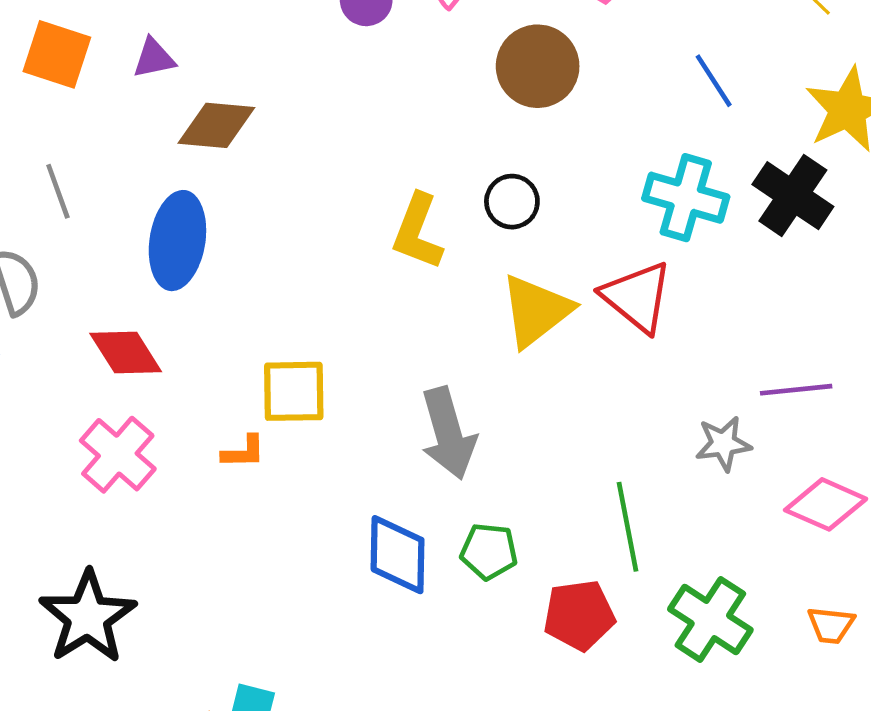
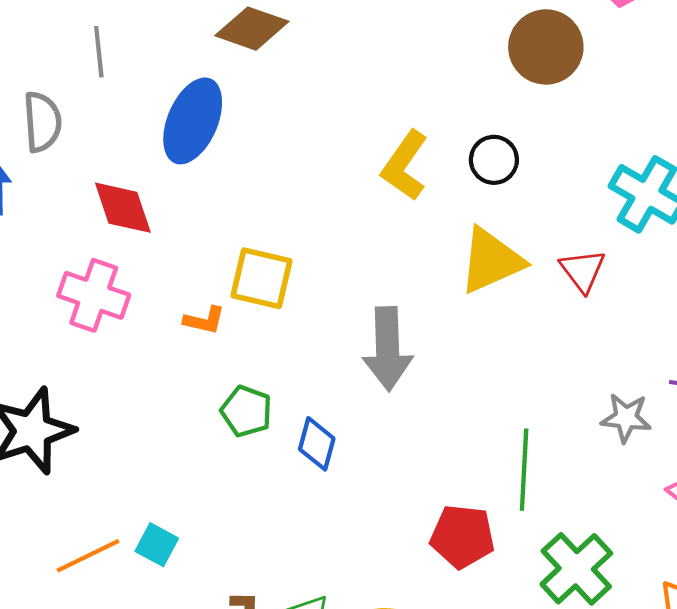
red triangle: (637, 297) -> (583, 271), size x0.7
pink cross: (118, 455) -> (94, 295), turned -36
green pentagon: (489, 551) -> (246, 411), moved
blue diamond: (398, 555) -> (317, 444), size x0.7

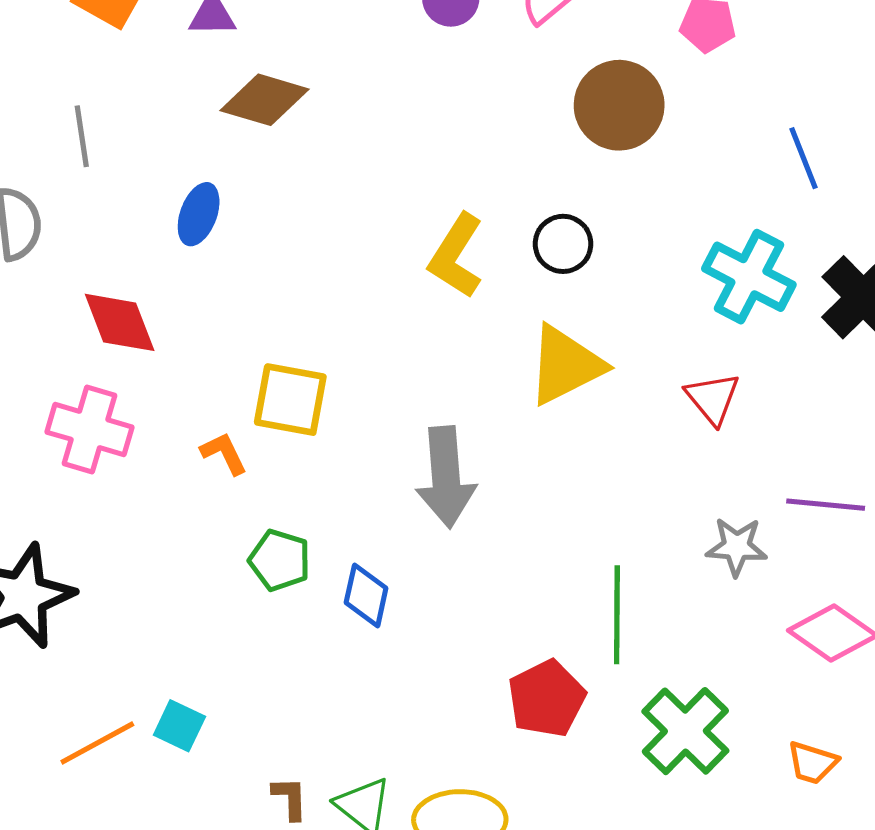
blue ellipse: (193, 121) -> (199, 214), size x0.6
red triangle: (583, 271) -> (713, 398), moved
orange L-shape: (204, 320) -> (224, 453), turned -126
red pentagon: (462, 536) -> (547, 699), turned -30

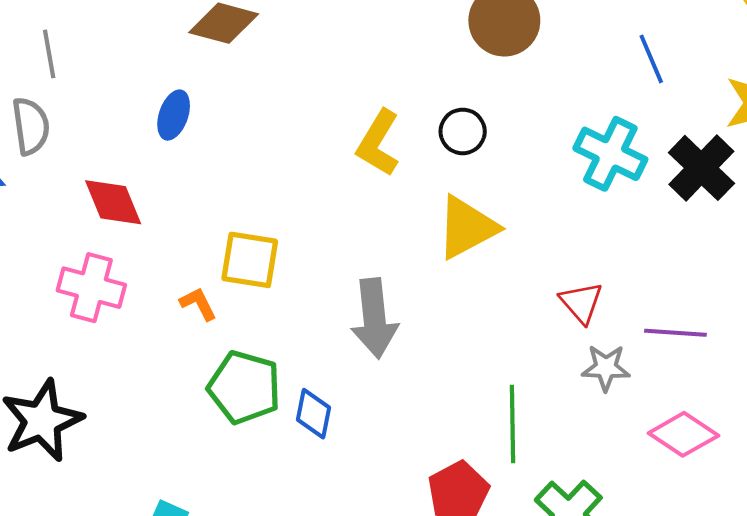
gray line: (82, 136) -> (49, 54), moved
red triangle: (713, 398) -> (581, 303), moved
green pentagon: (280, 560) -> (244, 387), size x1.5

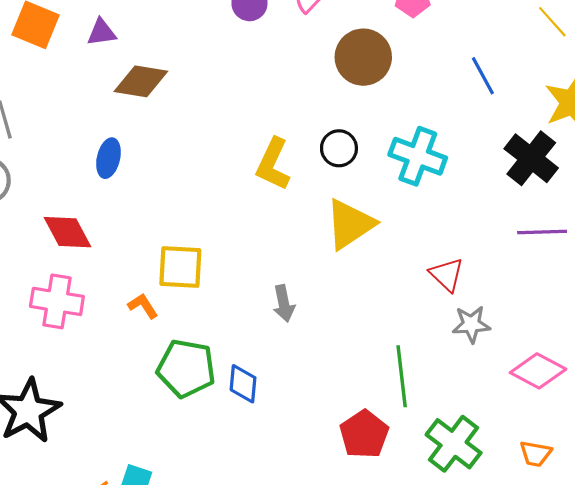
cyan cross: (610, 154) -> (418, 156), moved
gray arrow: (374, 318) -> (284, 303), size x0.6
purple line: (675, 333) -> (542, 232), moved

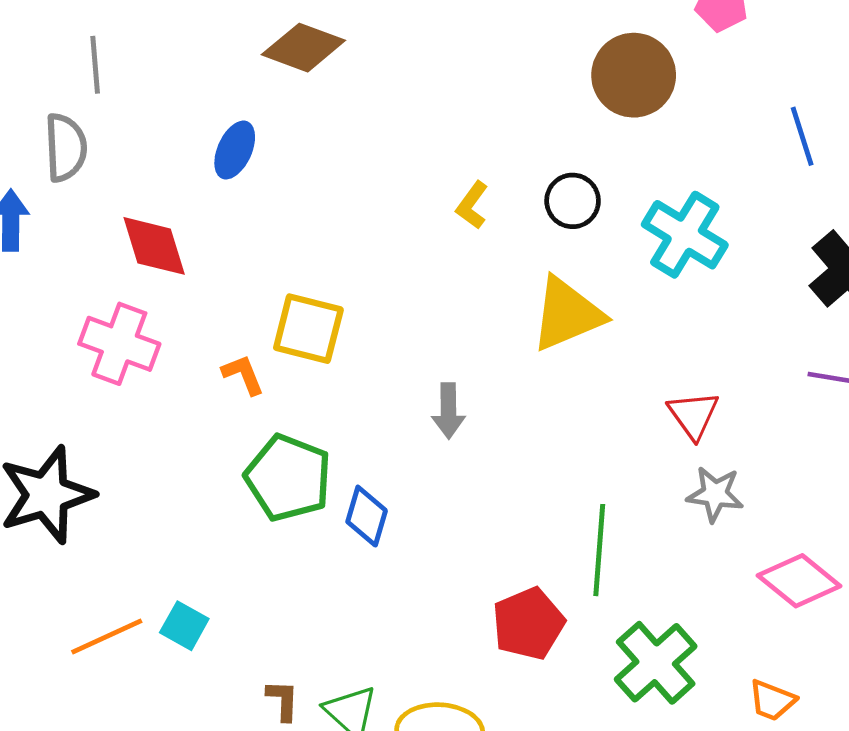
yellow L-shape: (273, 164) -> (472, 205), size x0.6

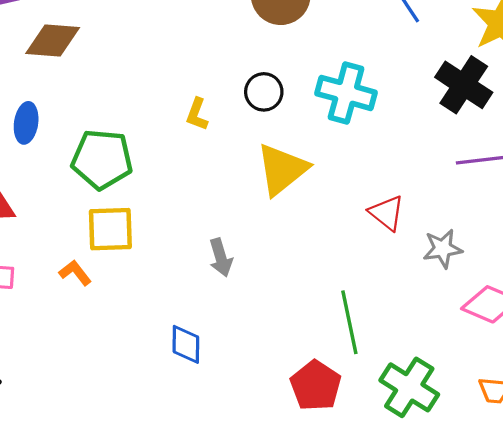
green pentagon: (288, 478) -> (102, 159), moved
gray star: (715, 494) -> (443, 249), moved

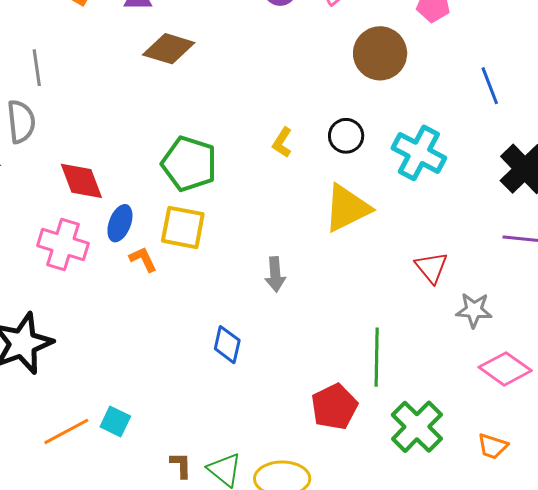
blue ellipse: (26, 123) -> (120, 223), moved

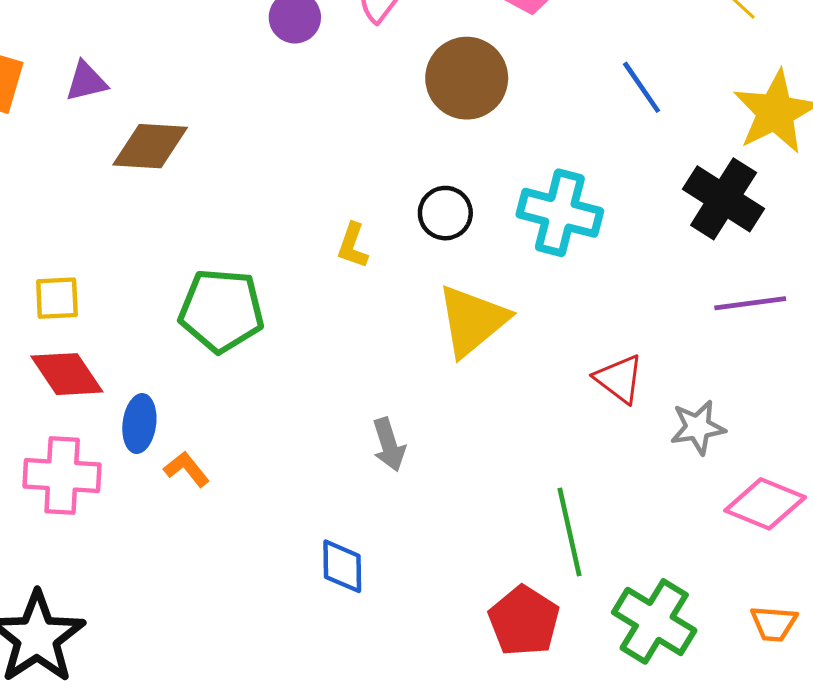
yellow square: (183, 227) -> (57, 298), moved, size x0.7

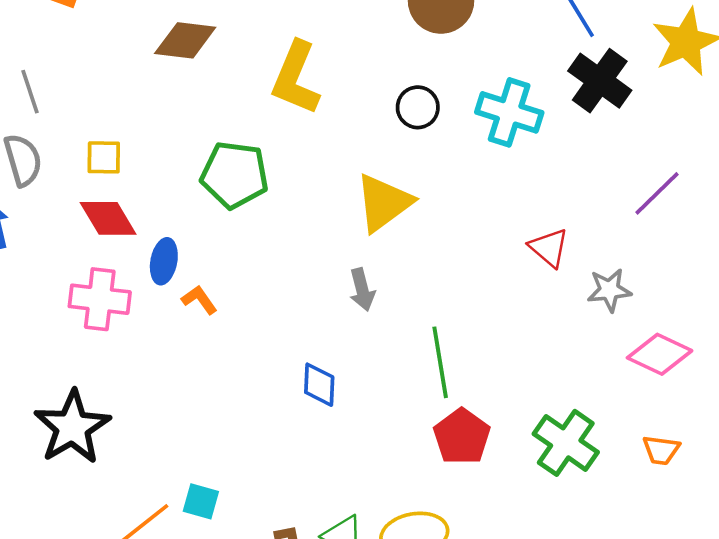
black cross: (724, 199) -> (600, 81), moved
yellow L-shape: (353, 246) -> (296, 78), moved, size x2.0
purple line: (750, 303) -> (657, 193), turned -40
yellow triangle: (472, 320) -> (384, 203), moved
green line: (569, 532) -> (440, 362), moved

